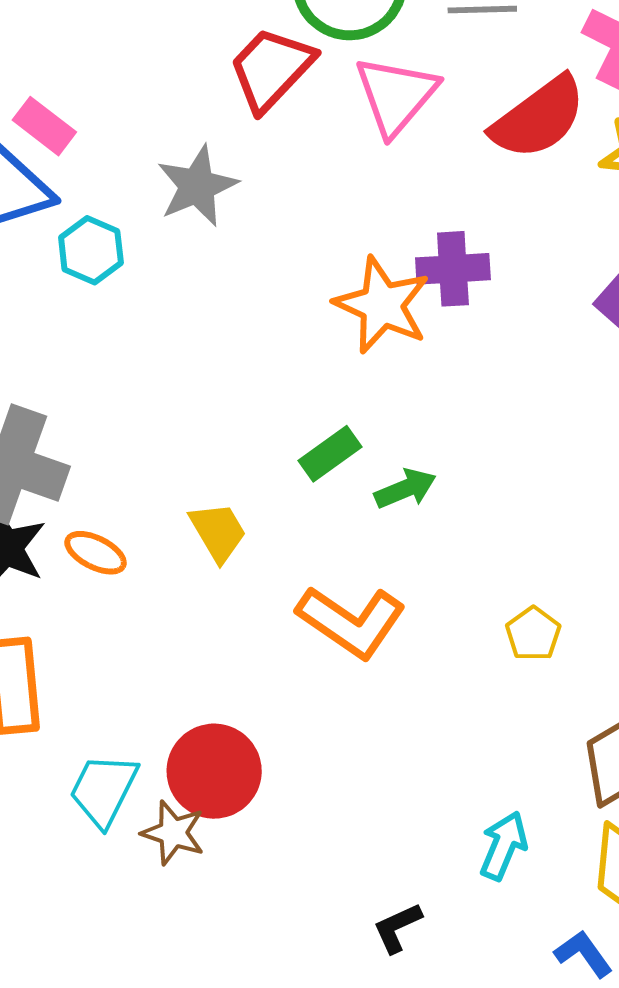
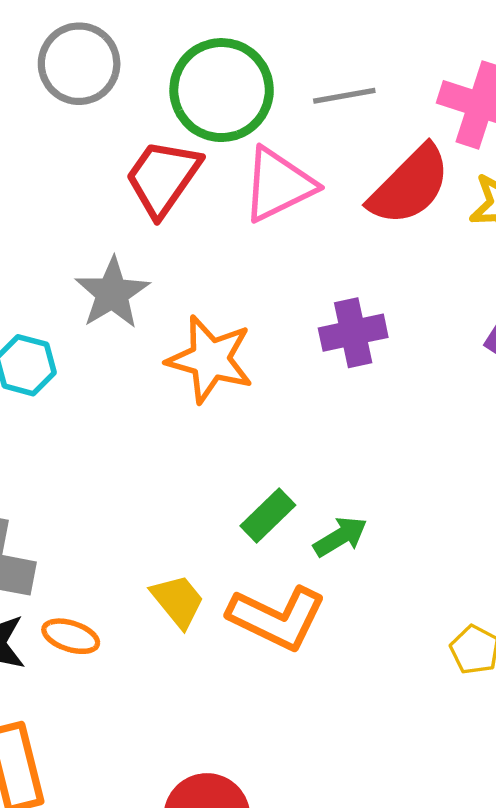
pink triangle: (396, 95) -> (279, 185), turned 32
orange star: (382, 305) -> (210, 359), moved
orange L-shape: (351, 622) -> (277, 618), moved

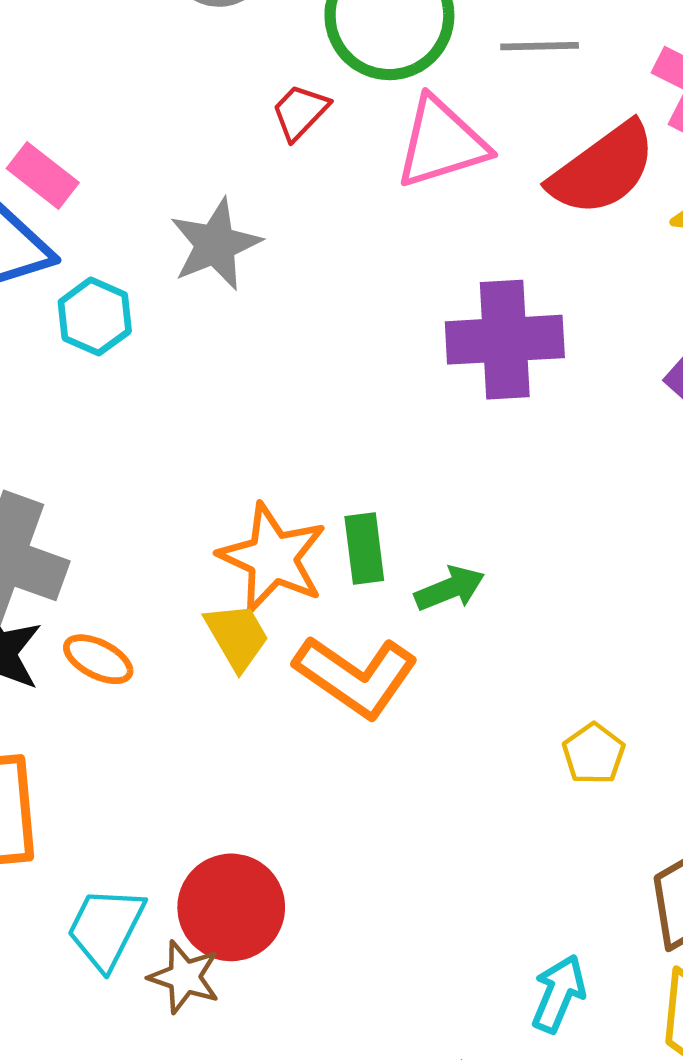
red trapezoid: (163, 178) -> (300, 112), size x0.6
purple cross: (353, 333) -> (505, 340), size x1.4
orange star: (210, 359) -> (273, 558), moved
green rectangle: (268, 516) -> (364, 548), turned -62

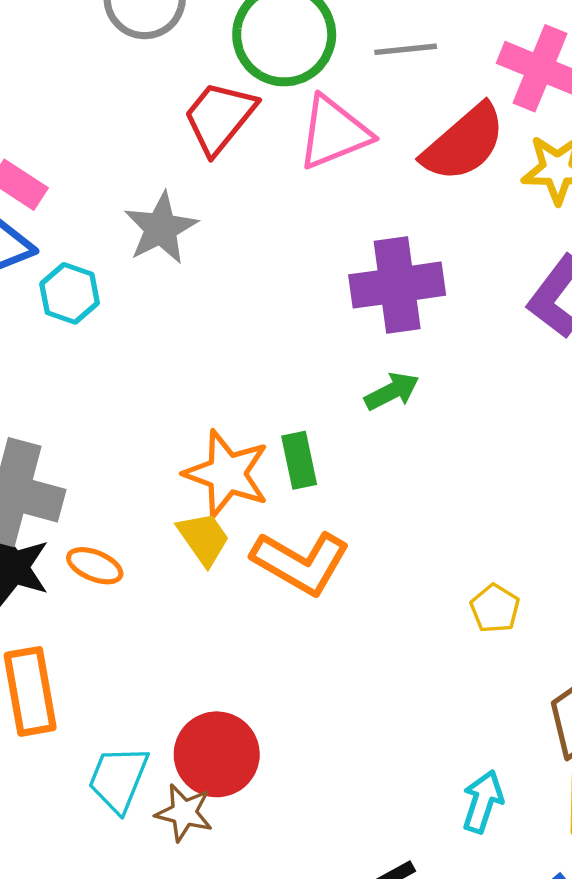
red trapezoid: (300, 112) -> (220, 117), size x1.6
green arrow: (450, 589) -> (392, 391), moved

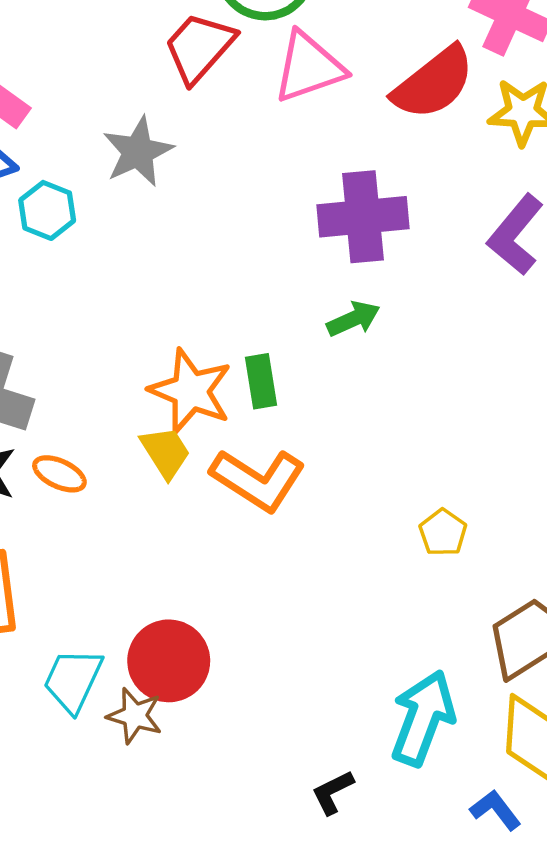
cyan arrow: (483, 802) -> (423, 718), size x1.6

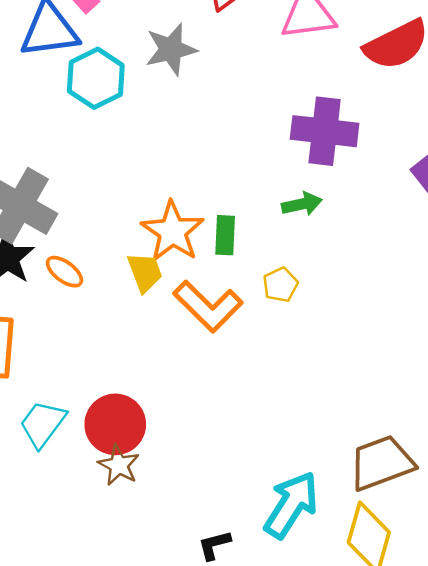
cyan hexagon: (47, 210) -> (96, 78), size x1.4
yellow pentagon: (443, 533) -> (280, 285), moved
brown star: (135, 716) -> (119, 465), moved

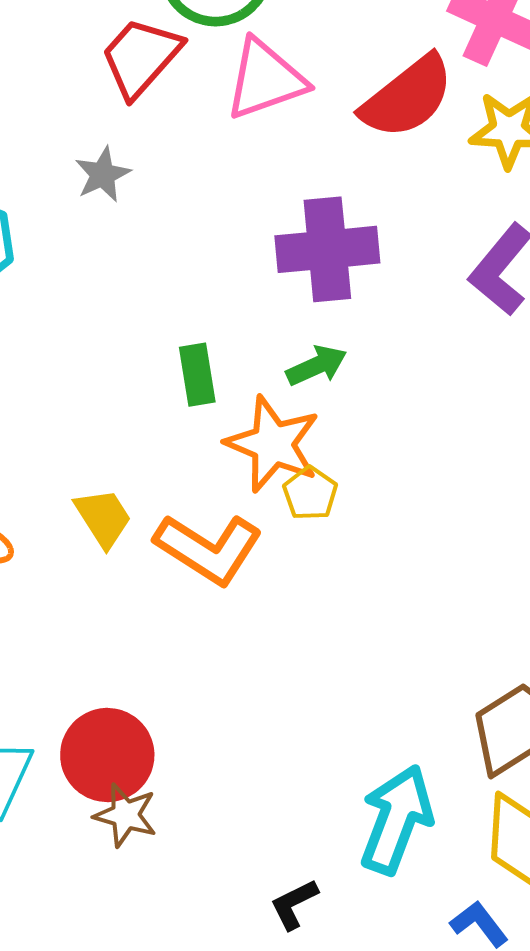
gray star: (171, 49) -> (103, 174), moved, size x0.7
orange star: (173, 231) -> (273, 444), moved
green rectangle: (225, 235) -> (197, 375), moved

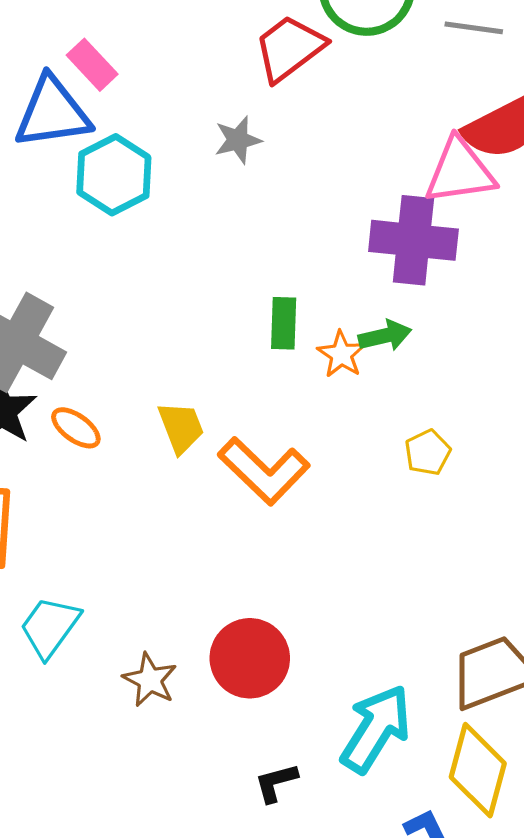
pink triangle: (265, 79) -> (460, 171), moved
orange star: (273, 444) -> (341, 354), moved, size x0.6
yellow pentagon: (310, 493) -> (428, 452), moved
red circle: (107, 755) -> (250, 658), moved

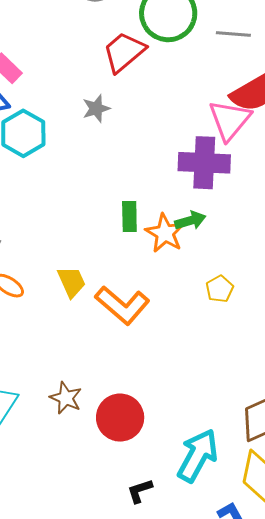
pink triangle: (460, 171) -> (230, 120), turned -39
orange star: (341, 354) -> (165, 233), size x1.4
brown star: (150, 680) -> (66, 398), moved

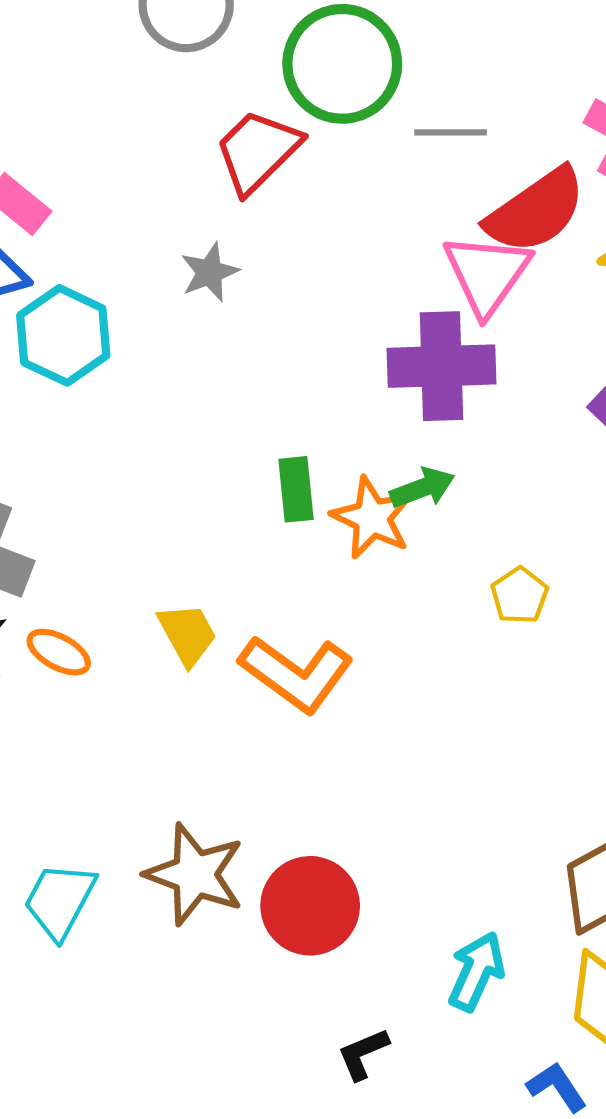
gray line: (233, 34) -> (451, 132), moved
yellow pentagon: (220, 289) -> (519, 595), moved
brown star: (66, 398) -> (195, 874), size x1.5
cyan arrow: (198, 456) -> (476, 971), size x0.7

